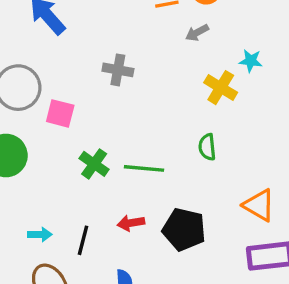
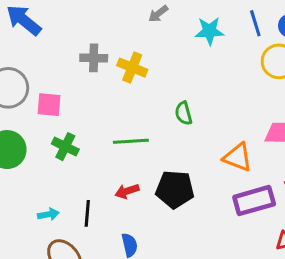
cyan star: (251, 61) -> (210, 31), size x1.4
yellow cross: (221, 88) -> (132, 68), moved
green cross: (94, 164) -> (65, 147), moved

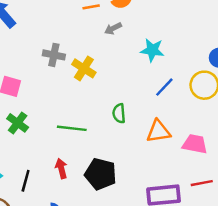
blue line: (255, 23) -> (164, 87), moved, turned 50
orange triangle: (238, 157) -> (159, 131), moved, turned -40
red arrow: (127, 191) -> (61, 169), turned 84

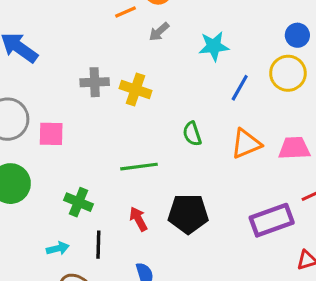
green cross: (18, 123) -> (79, 202), moved

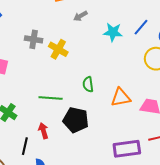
blue line: (240, 88) -> (141, 27), moved
black pentagon: (188, 214) -> (76, 120), moved
black line: (98, 245) -> (25, 146), moved

